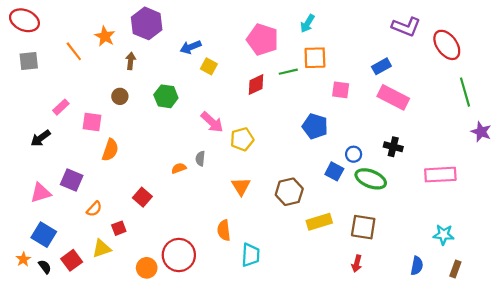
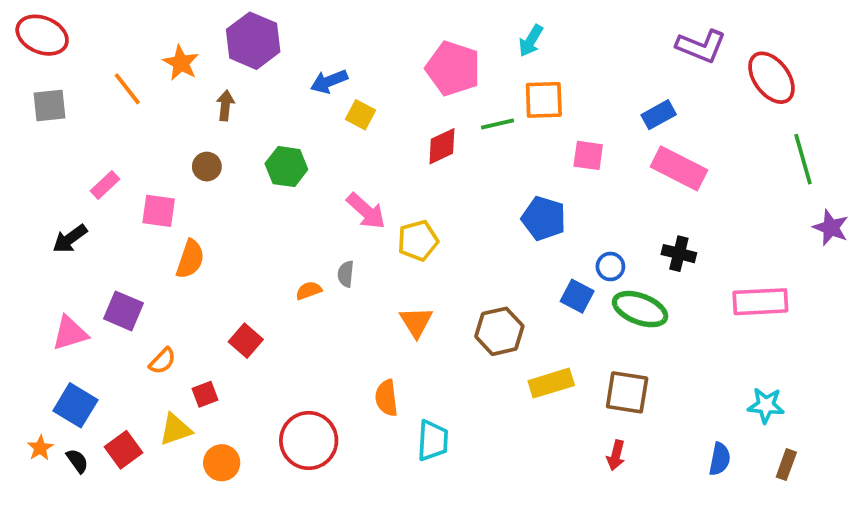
orange circle: (147, 268) -> (222, 463), moved

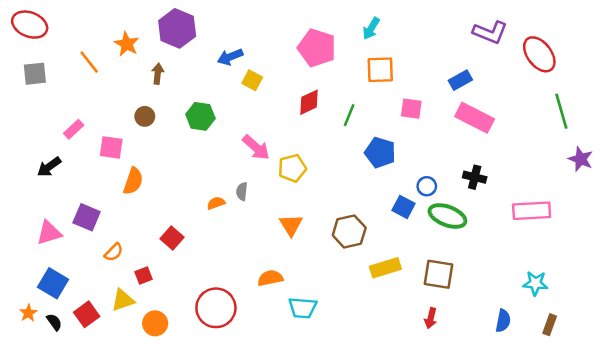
green line: (497, 124) -> (349, 115), moved, turned -55
orange semicircle: (386, 398) -> (270, 278), turned 85
cyan trapezoid: (433, 441) -> (303, 308), turned 92

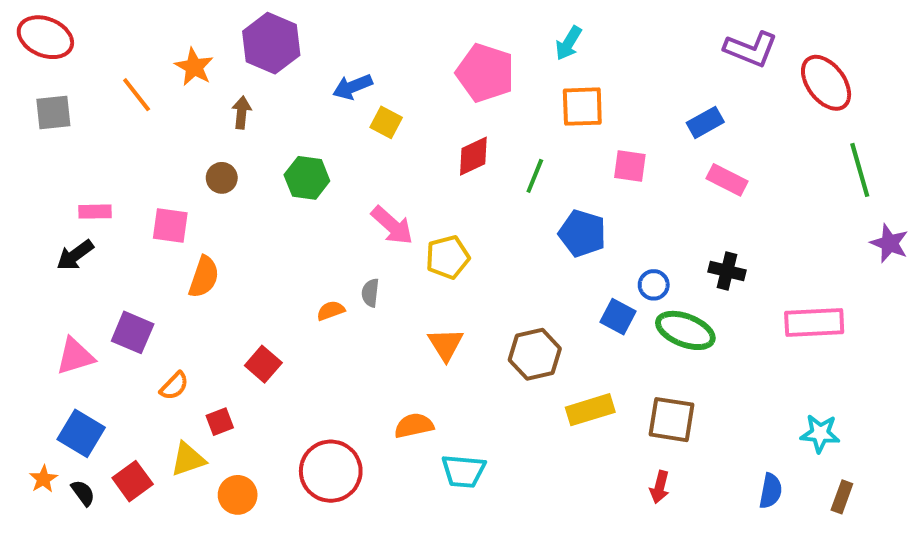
pink rectangle: (475, 118) -> (727, 180), size x0.7
pink rectangle: (74, 129) -> (95, 212), moved, turned 42

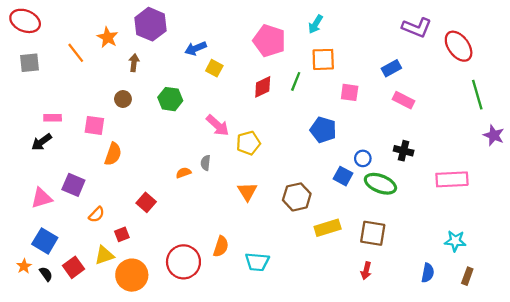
green line: (535, 176) -> (296, 81), moved
orange semicircle: (414, 426) -> (221, 246), moved, turned 120
orange circle: (238, 495) -> (132, 275), size x1.5

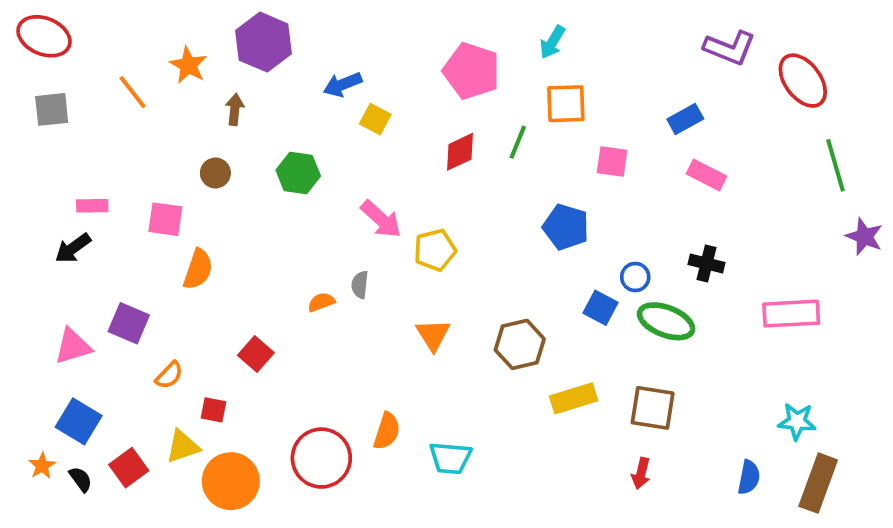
red square: (122, 234) -> (213, 410), turned 32
brown rectangle: (467, 276) -> (818, 483), size x1.8

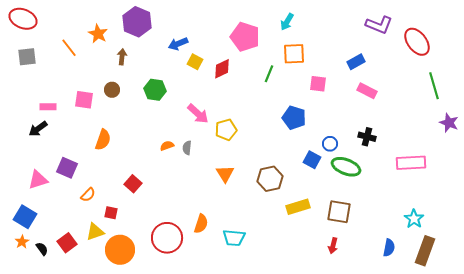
red diamond: (460, 152) -> (222, 69), moved
pink square: (165, 219) -> (84, 100), moved
orange semicircle: (321, 302) -> (167, 146), moved
blue square: (79, 421) -> (25, 217), moved
cyan star: (797, 421) -> (414, 219), turned 30

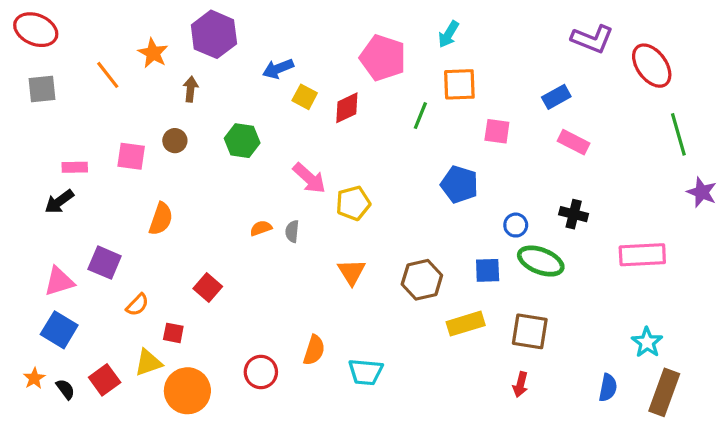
blue square: (312, 160) -> (488, 270), moved, turned -30
blue square: (25, 217) -> (59, 330), moved
red circle: (167, 238) -> (261, 372), size x0.7

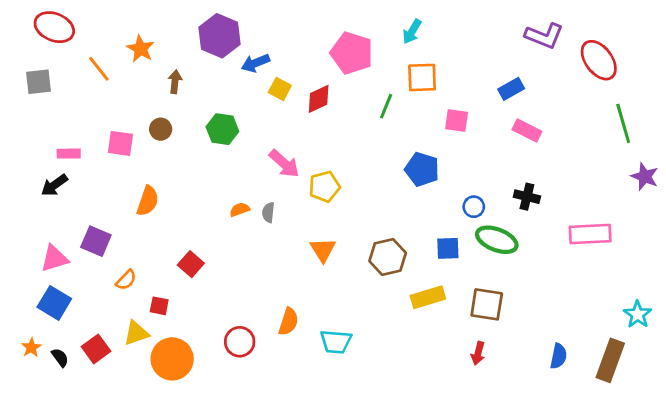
red ellipse: (36, 30) -> (54, 27), moved
purple hexagon: (214, 34) -> (220, 36), moved
cyan star: (647, 342) -> (638, 314), moved

